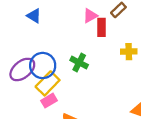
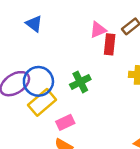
green cross: (79, 63) -> (80, 82), turned 30
pink rectangle: (49, 101) -> (65, 122), moved

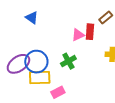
pink triangle: (98, 30) -> (78, 35), moved
yellow rectangle: (42, 102) -> (40, 78), turned 40

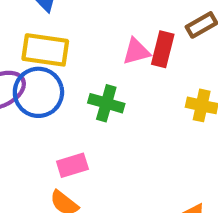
green cross: (68, 61) -> (106, 103), turned 35
yellow rectangle: (40, 78) -> (45, 50), moved

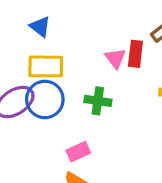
pink triangle: (136, 51) -> (115, 58), turned -45

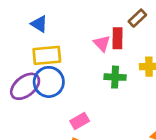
green cross: (98, 101) -> (115, 77), moved

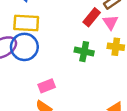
red rectangle: (118, 38) -> (92, 17), turned 30
pink triangle: (102, 43) -> (110, 22), moved

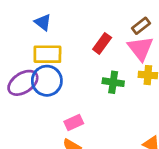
red rectangle: (92, 17) -> (102, 43), moved
pink triangle: (110, 22) -> (140, 48), size x1.5

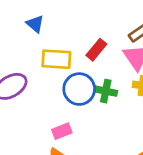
yellow rectangle: (47, 54) -> (56, 59), moved
blue circle: (47, 81) -> (79, 89), moved

